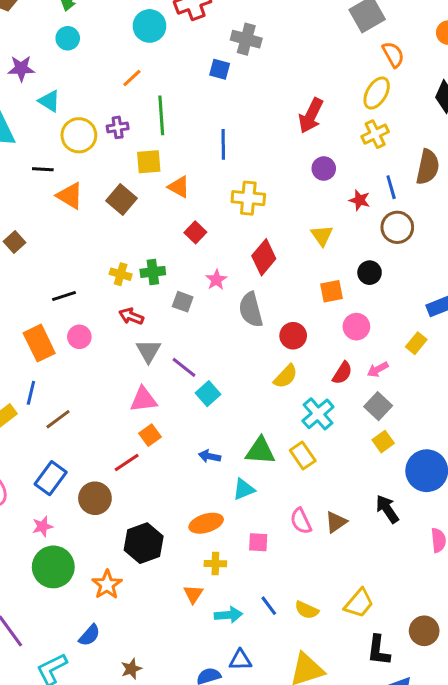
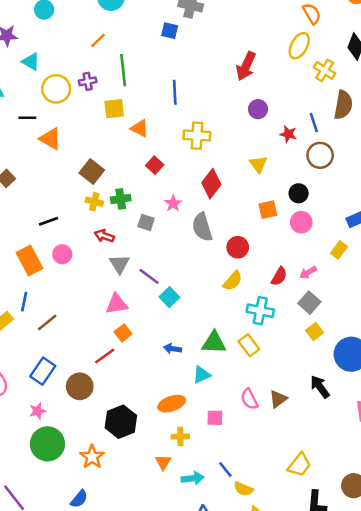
yellow cross: (375, 134) -> (325, 70), moved, turned -30
brown square: (121, 199) -> (92, 172), moved
pink circle: (356, 327) -> (301, 222), moved
cyan cross: (318, 414) -> (260, 311), turned -36
yellow semicircle: (307, 610) -> (243, 489), moved

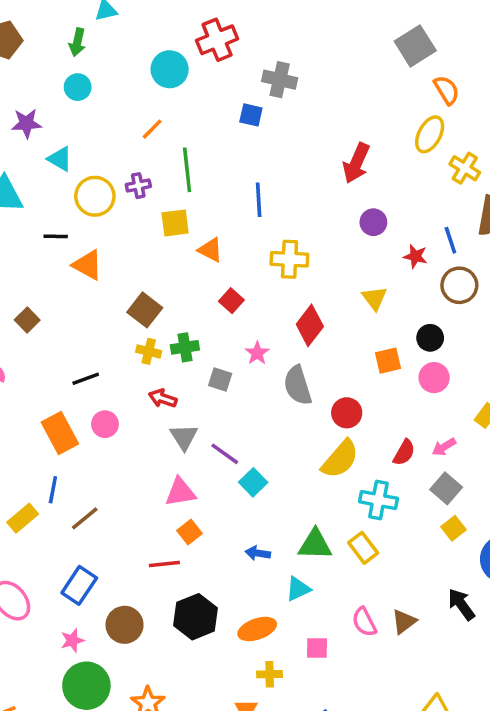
yellow semicircle: (233, 281) -> (340, 459), size x1.4
red line: (105, 356) -> (164, 564), turned 30
brown circle: (80, 386) -> (125, 625), moved
black hexagon: (121, 422) -> (195, 617), moved

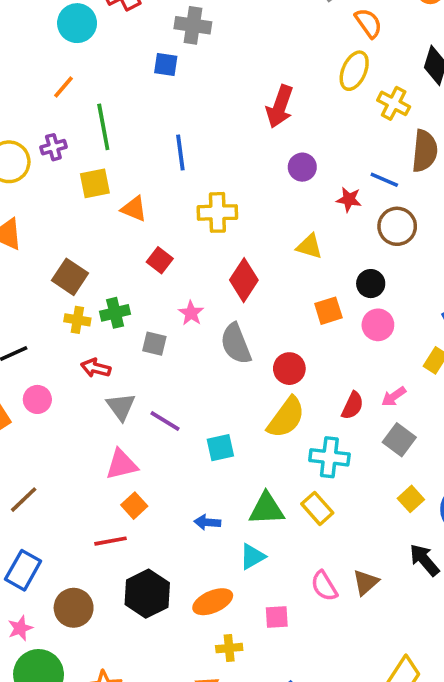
blue line: (450, 240) -> (384, 180), turned -44
yellow triangle: (374, 298) -> (309, 246), turned -32
cyan square: (253, 482) -> (220, 448), moved, turned 36
yellow square: (453, 528) -> (411, 499), moved

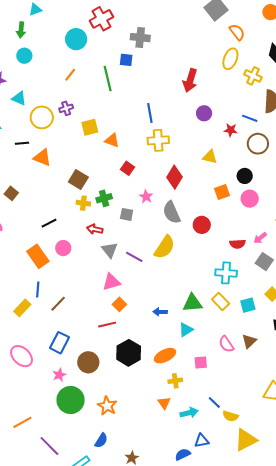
green line: (103, 127) -> (108, 79), moved
blue line: (180, 153) -> (150, 113), moved
red semicircle: (353, 406) -> (238, 244), turned 63
yellow semicircle: (286, 418) -> (165, 247), moved
cyan square: (220, 448) -> (248, 305), moved

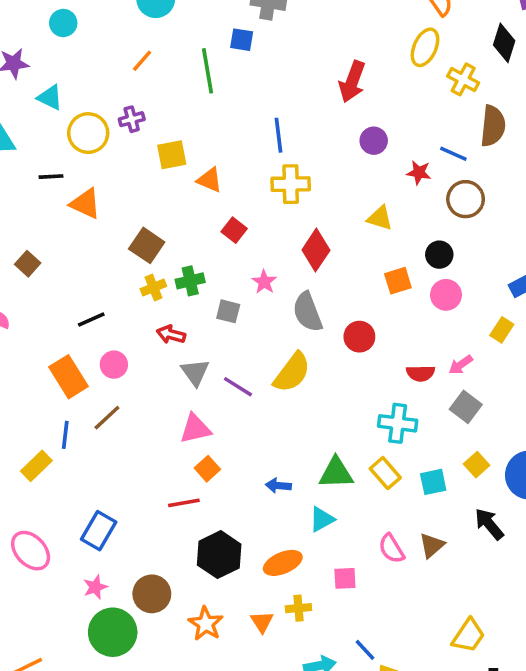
yellow cross: (83, 203) -> (153, 287), turned -32
brown line: (58, 304) -> (107, 418), moved
brown circle: (88, 362) -> (152, 594), moved
orange triangle: (164, 403) -> (262, 622), moved
orange star: (107, 406) -> (206, 624), moved

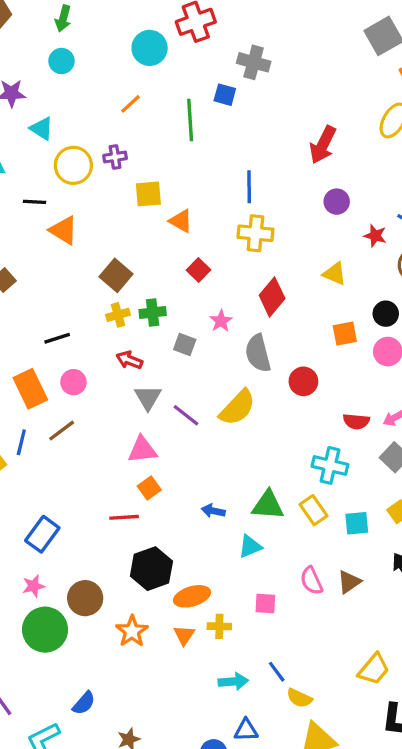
orange ellipse: (283, 563) -> (192, 596), moved

